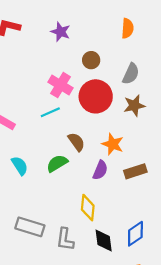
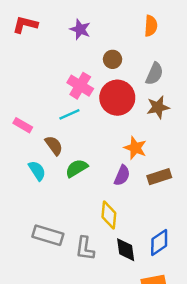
brown semicircle: (76, 142) -> (54, 146), moved

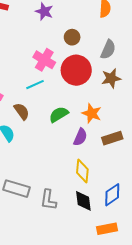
green semicircle: (77, 168) -> (59, 114), moved
yellow diamond: (109, 215) -> (82, 171), moved

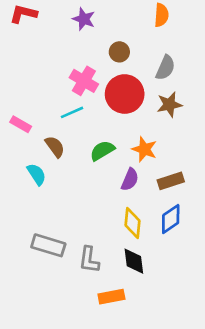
blue diamond: (112, 195) -> (171, 219), moved
orange rectangle: (107, 229) -> (111, 297), moved

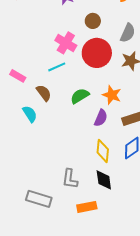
gray rectangle: (48, 245) -> (39, 199), moved

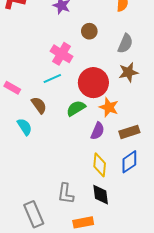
red circle: (97, 53) -> (93, 83), moved
gray rectangle: (39, 199) -> (34, 214), turned 50

